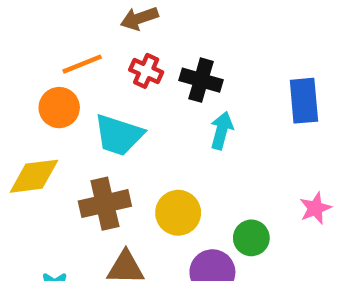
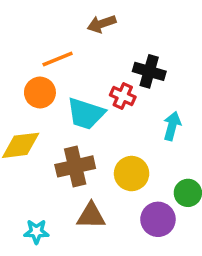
red cross: (146, 71) -> (123, 96), moved
cyan arrow: (222, 130) -> (172, 126), moved

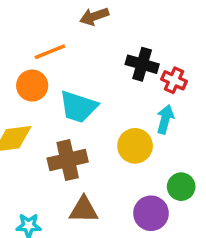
red cross: (123, 96) -> (174, 80), moved
yellow circle: (132, 174) -> (135, 146), moved

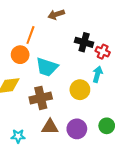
orange line: (50, 52) -> (30, 35), turned -48
green circle: (181, 187) -> (107, 126), moved
purple circle: (151, 213) -> (77, 129), moved

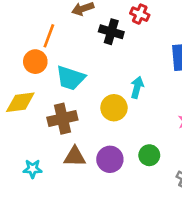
black cross: (84, 42) -> (111, 32), moved
red cross: (103, 52) -> (140, 14), moved

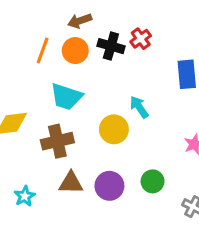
red cross: (140, 14) -> (141, 39), moved, turned 30
orange circle: (35, 62) -> (75, 51), moved
cyan arrow: (137, 87) -> (139, 107), turned -50
cyan star: (33, 169) -> (25, 196), turned -30

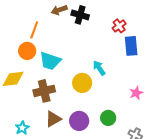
red cross: (141, 39) -> (119, 26), moved
black cross: (111, 46) -> (80, 15), moved
orange circle: (75, 51) -> (27, 51), moved
brown triangle: (71, 183) -> (53, 119), turned -30

